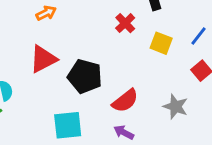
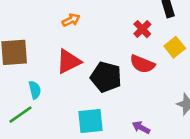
yellow square: (161, 43) -> (175, 47), turned 30
red semicircle: (125, 101) -> (142, 64), moved, turned 60

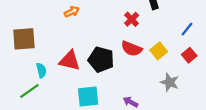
yellow square: (175, 47) -> (159, 51), moved
red triangle: (68, 61) -> (70, 61), moved, turned 40

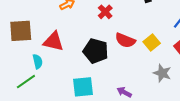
red cross: (132, 19) -> (105, 12), moved
red triangle: (70, 61) -> (53, 41), moved

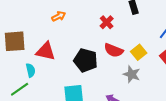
red cross: (105, 12) -> (107, 22), moved
gray star: (162, 73) -> (132, 74), moved

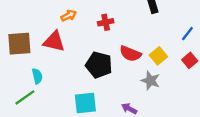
red cross: (107, 22) -> (106, 22), moved, turned 32
red triangle: (46, 51) -> (54, 41), moved

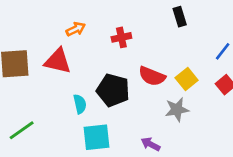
cyan semicircle: (37, 76) -> (80, 104), moved
gray star: (150, 81) -> (177, 110), turned -30

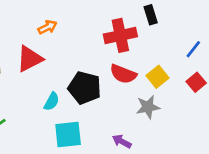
red cross: (121, 37) -> (120, 35), moved, size x1.6
red triangle: (58, 61) -> (30, 59), turned -40
cyan semicircle: (80, 104) -> (52, 101), turned 42

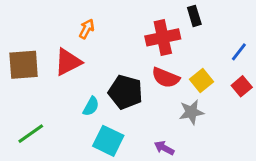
orange arrow: (47, 27) -> (87, 29), turned -36
cyan square: (68, 135) -> (108, 141), turned 32

